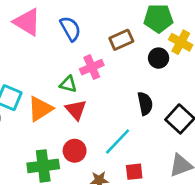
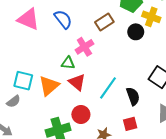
black semicircle: (145, 104) -> (133, 96), moved
cyan line: (118, 142) -> (108, 88), moved

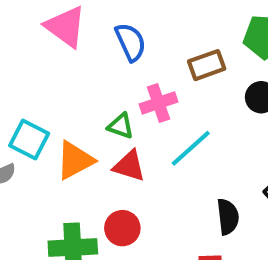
red triangle: (77, 82) -> (129, 166), turned -36
cyan line: (108, 88) -> (191, 148), moved

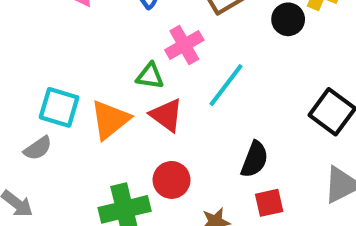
red triangle: (129, 166) -> (166, 115), turned 30
black semicircle: (228, 217) -> (255, 159), moved, turned 39

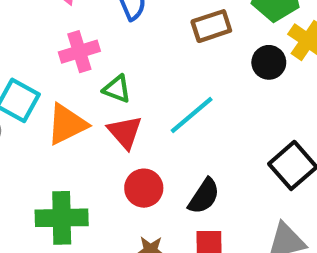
pink cross: (184, 45) -> (79, 52), moved
red circle: (172, 180) -> (144, 188), moved

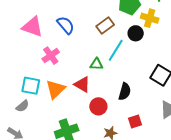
green triangle: (117, 89) -> (96, 64), moved
cyan line: (192, 115) -> (116, 50), moved
black semicircle: (204, 196) -> (125, 92), moved

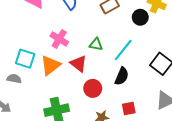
cyan line: (116, 50) -> (123, 50), moved
pink cross: (51, 56) -> (59, 39), moved, turned -30
gray semicircle: (22, 106) -> (14, 79), turned -136

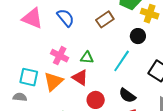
black circle: (140, 17) -> (138, 36), moved
green triangle: (96, 44) -> (87, 58), moved
black semicircle: (122, 76) -> (127, 96), moved, turned 108

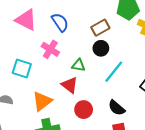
black circle: (138, 36) -> (101, 48), moved
pink cross: (60, 56) -> (50, 49), moved
cyan square: (29, 77) -> (22, 69), moved
orange triangle: (53, 81) -> (42, 101), moved

